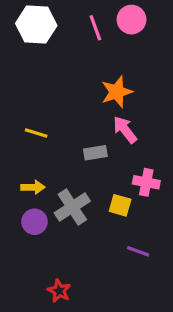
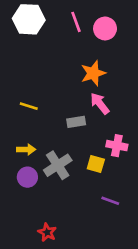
pink circle: (132, 20) -> (105, 28), moved

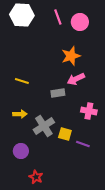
pink arrow: (100, 103) -> (76, 79), turned -78
yellow square: (96, 164) -> (65, 134), moved
purple circle: (27, 177) -> (21, 151), moved
purple line: (110, 201) -> (83, 144), moved

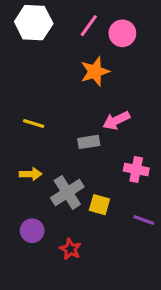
pink line: (58, 17) -> (89, 26), turned 56
orange star: (71, 56) -> (95, 72), moved
purple line: (83, 144) -> (144, 220), moved
red star: (36, 177) -> (70, 249), moved

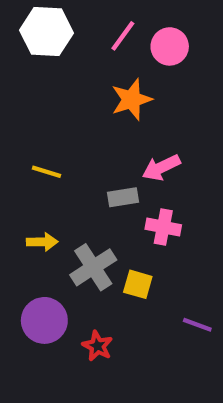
pink cross: (136, 169) -> (163, 227), moved
purple line: (144, 220) -> (197, 325), moved
purple circle: (32, 231) -> (44, 320), size x1.4

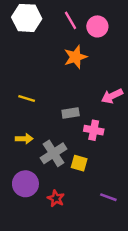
pink line: (123, 36) -> (71, 20), turned -66
pink arrow: (161, 168) -> (112, 96), moved
purple line: (197, 325) -> (108, 197), moved

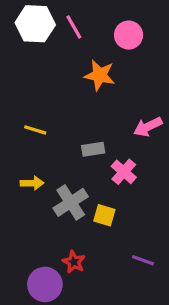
pink line: (71, 20) -> (74, 27), moved
orange star: (75, 57) -> (100, 75), turned 30
pink cross: (94, 130) -> (124, 172), turned 30
purple circle: (25, 184) -> (45, 284), moved

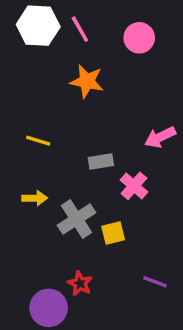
orange star: (100, 75) -> (87, 81), moved
yellow square: (104, 215) -> (113, 233), turned -30

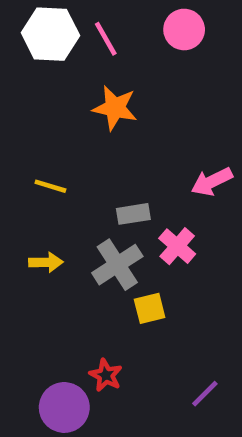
pink circle: (139, 38) -> (184, 30), moved
gray cross: (76, 219) -> (117, 265), moved
purple line: (155, 282) -> (205, 394), moved, turned -65

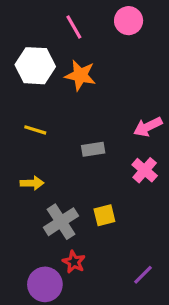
white hexagon: (50, 34) -> (35, 66), moved
pink cross: (177, 246) -> (145, 170), moved
gray cross: (117, 265) -> (61, 222), moved

